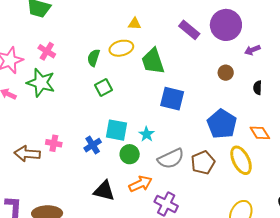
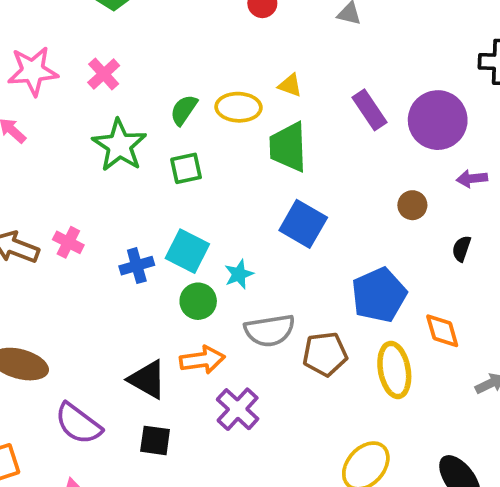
yellow triangle: (135, 24) -> (290, 85), moved
green star: (41, 83) -> (119, 145), moved
black triangle: (104, 191) -> (147, 379), moved

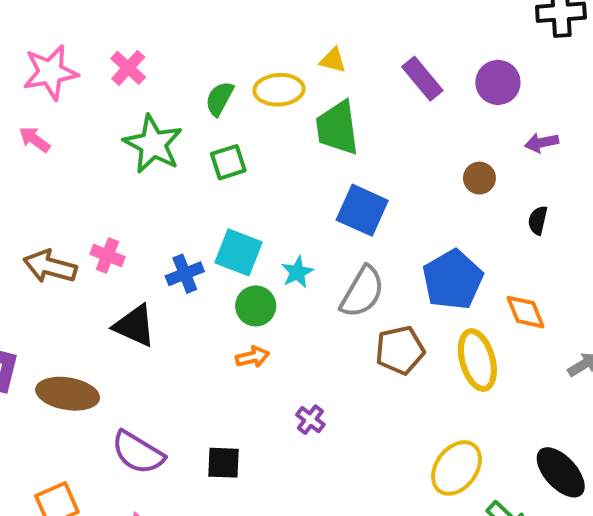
purple circle: (438, 120) -> (498, 82), size x0.7
gray semicircle: (270, 330) -> (362, 292), moved, turned -45
orange arrow: (202, 360) -> (252, 357), moved, size x0.7
black triangle: (147, 379) -> (135, 326), moved
purple cross: (238, 409) -> (310, 420), size x0.6

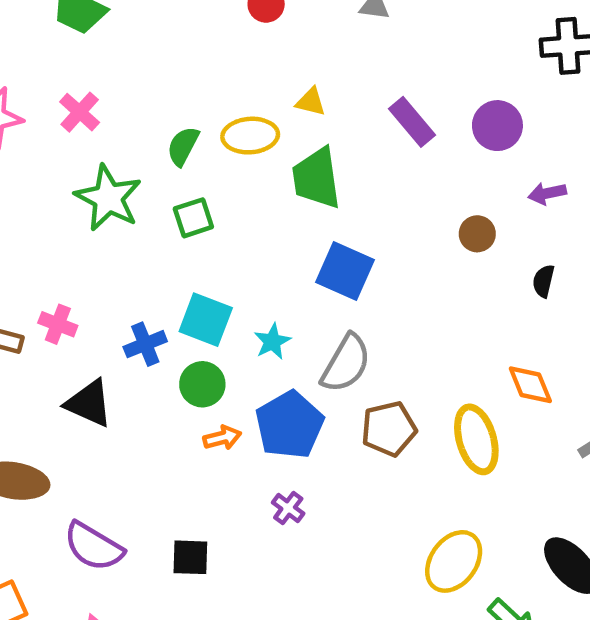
blue pentagon: (453, 280) -> (289, 425), moved
green circle: (256, 306) -> (202, 384), moved

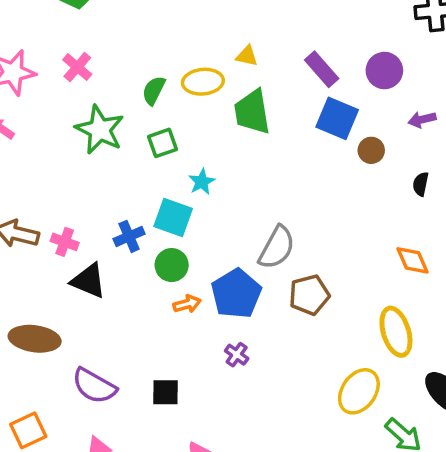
blue square: (345, 271) -> (337, 118), moved
pink cross: (58, 324) -> (65, 242), moved
cyan star: (272, 341) -> (202, 182), moved
yellow ellipse: (476, 439) -> (396, 332), moved

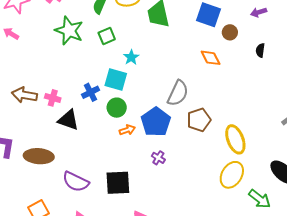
orange diamond: (413, 260) -> (211, 58), moved
yellow ellipse: (396, 332) -> (235, 139), moved
black square: (166, 392) -> (118, 183), size x1.5

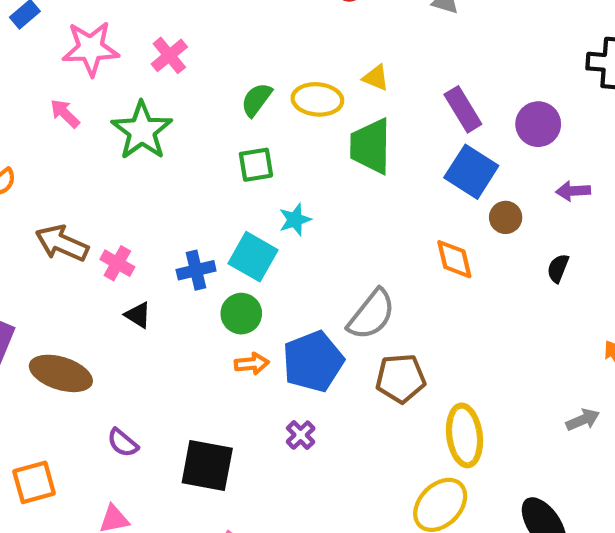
green star: (69, 31) -> (142, 131), moved
black triangle: (68, 120) -> (138, 315), size x0.6
purple semicircle: (76, 182) -> (123, 443), size x0.6

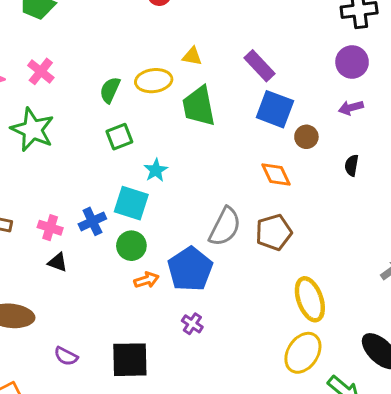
purple circle: (538, 124) -> (352, 62), moved
pink cross: (117, 263) -> (50, 228), moved
brown pentagon: (401, 378) -> (274, 232), moved

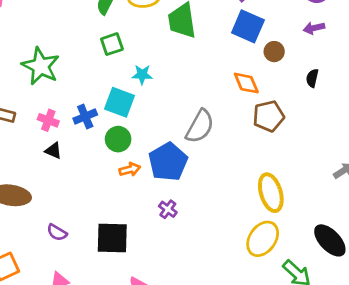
green star: (33, 130) -> (41, 66), moved
cyan star: (156, 170) -> (142, 75), turned 30
brown pentagon: (274, 232) -> (269, 116), moved

